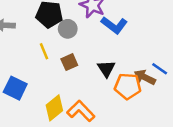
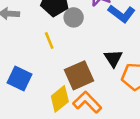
brown square: (69, 62) -> (79, 75), moved, size x1.6

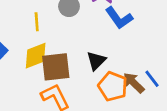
yellow diamond: (60, 99) -> (36, 56), moved

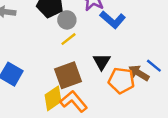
yellow line: (37, 22) -> (68, 39), moved, turned 70
yellow diamond: (36, 56) -> (53, 98), moved

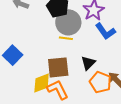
gray circle: (67, 20) -> (68, 22), size x1.6
yellow line: (68, 39) -> (66, 38), turned 32

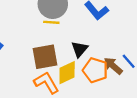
yellow diamond: (42, 83) -> (67, 73), moved

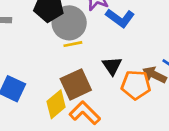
yellow diamond: (67, 73) -> (56, 104), moved

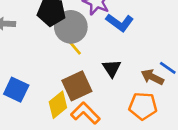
yellow line: (73, 44) -> (74, 47), turned 60
orange pentagon: (136, 85) -> (143, 106), moved

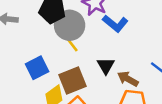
brown arrow: (152, 77) -> (128, 79), moved
blue square: (16, 90) -> (37, 68), moved, turned 35

